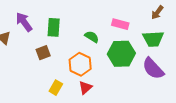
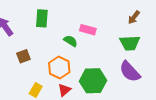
pink rectangle: (120, 24) -> (88, 30), moved
green rectangle: (54, 27) -> (42, 18), moved
green hexagon: (121, 54) -> (93, 81), moved

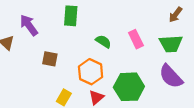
pink rectangle: (88, 30) -> (136, 39), moved, turned 49
brown square: (23, 56) -> (50, 59), turned 32

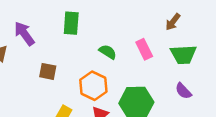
brown arrow: (176, 15) -> (173, 22), moved
purple semicircle: (171, 76) -> (183, 91), size x0.6

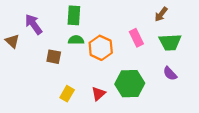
green semicircle: (108, 52) -> (76, 40), moved, turned -32
orange hexagon: (93, 86) -> (101, 48), moved

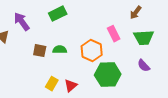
green rectangle: (74, 15) -> (58, 14), turned 60
green semicircle: (76, 40) -> (60, 50), moved
orange hexagon: (101, 48) -> (92, 51), moved
red triangle: (98, 94) -> (71, 86), moved

